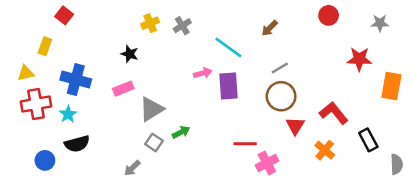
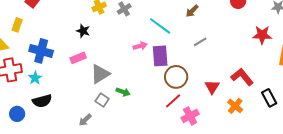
brown circle: (281, 96) -> (176, 77), moved
green arrow: (181, 132) -> (123, 92), turned 48
red line: (245, 144) -> (173, 101), turned -42

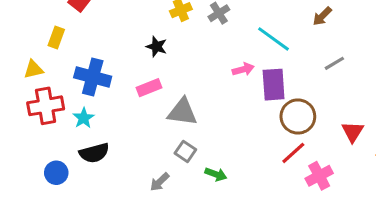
gray triangle: (100, 74) -> (182, 112), turned 40
green arrow: (123, 92) -> (216, 174), moved

